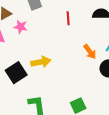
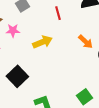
yellow arrow: (41, 62) -> (43, 42), moved

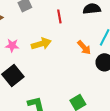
pink star: (13, 31) -> (12, 45), moved

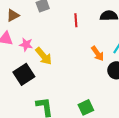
yellow arrow: (41, 44) -> (44, 56), moved, turned 60

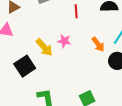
pink star: (26, 44) -> (64, 41), moved

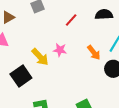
red line: (76, 11) -> (71, 20), turned 48

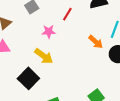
pink star: (60, 50) -> (49, 32), moved

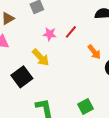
red line: (67, 14) -> (71, 32), moved

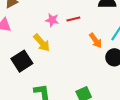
red line: (71, 32) -> (73, 19), turned 32

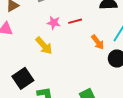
black square: (22, 61) -> (23, 78), moved

